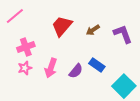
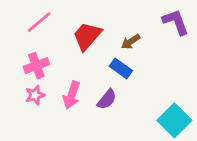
pink line: (15, 16) -> (39, 22), moved
purple L-shape: (123, 34) -> (176, 22), moved
blue rectangle: (97, 65) -> (121, 68), moved

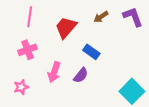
pink line: (39, 22) -> (30, 17), turned -42
brown arrow: (131, 42) -> (101, 17), moved
pink star: (35, 95) -> (21, 87), moved

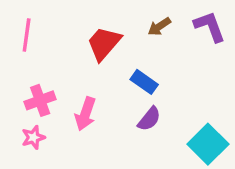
pink line: (30, 17) -> (27, 35), moved
pink cross: (28, 50) -> (40, 100), moved
purple semicircle: (81, 75) -> (149, 119), moved

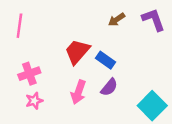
red trapezoid: (104, 43) -> (77, 52), moved
pink arrow: (85, 114) -> (78, 92), moved
pink star: (33, 137) -> (34, 101), moved

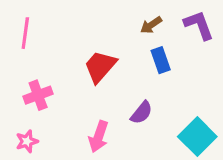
blue rectangle: (106, 60) -> (161, 60), moved, turned 36
pink arrow: (78, 92) -> (99, 137), moved
pink star: (34, 101) -> (27, 141), moved

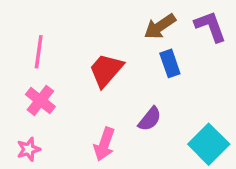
brown arrow: (151, 25) -> (160, 26), size x1.4
pink line: (25, 33) -> (39, 52), moved
pink cross: (38, 95) -> (40, 100), turned -32

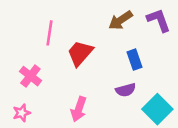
pink line: (39, 52) -> (49, 33), moved
blue rectangle: (170, 63) -> (135, 60), moved
purple semicircle: (150, 119) -> (126, 90), moved, turned 36

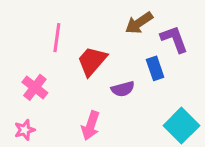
purple L-shape: (159, 20) -> (174, 39), moved
purple semicircle: (126, 90) -> (123, 89), moved

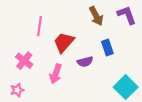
brown arrow: (139, 23) -> (96, 16), turned -84
purple L-shape: (174, 39) -> (127, 15), moved
pink arrow: (91, 126) -> (56, 74), moved

